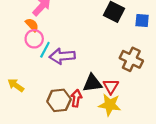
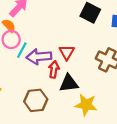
red triangle: (111, 86) -> (67, 52), moved
red arrow: (76, 98) -> (54, 69), moved

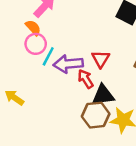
red arrow: (54, 69) -> (86, 79), turned -42
brown hexagon: (36, 100) -> (96, 115), moved

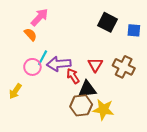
pink circle: (36, 44) -> (32, 67), moved
red triangle: (101, 59) -> (95, 65), moved
yellow arrow: (14, 98) -> (15, 91), turned -91

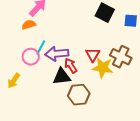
orange semicircle: (30, 34) -> (29, 25), turned -64
black triangle: (87, 89) -> (62, 77), moved
yellow star: (103, 109) -> (103, 68), moved

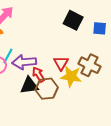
brown hexagon: (79, 95) -> (47, 89), moved

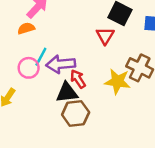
red triangle: (61, 63) -> (105, 36), moved
brown hexagon: (47, 89) -> (76, 114), moved

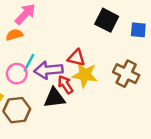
red triangle: (105, 36) -> (76, 58), moved, turned -48
yellow star: (117, 81) -> (85, 75), moved
brown hexagon: (76, 114) -> (17, 110), moved

